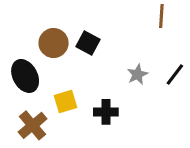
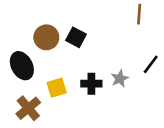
gray star: (137, 74) -> (120, 79), moved
black cross: (106, 112) -> (91, 84), moved

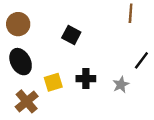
brown circle: (46, 37) -> (18, 24), moved
gray star: (120, 79) -> (121, 85), moved

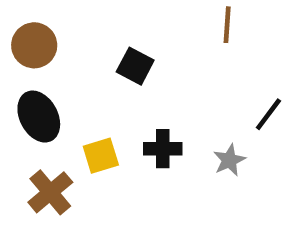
brown line: (131, 13) -> (227, 25), moved

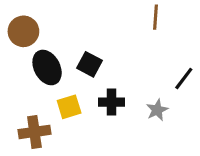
black square: (135, 66) -> (89, 64), moved
black ellipse: (39, 117) -> (47, 67), moved
brown cross: (50, 192) -> (34, 132), turned 32

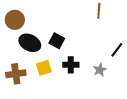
black ellipse: (47, 67) -> (30, 43), turned -35
brown cross: (34, 132) -> (16, 74), moved

